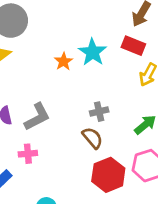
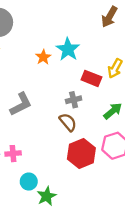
red rectangle: (133, 46) -> (91, 78), moved
pink cross: (28, 154) -> (13, 154), moved

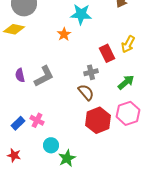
cyan star: (68, 49) -> (81, 14), moved, turned -30
red rectangle: (91, 78) -> (107, 53), turned 42
pink cross: (13, 154) -> (37, 120), turned 32

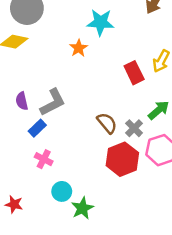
gray cross: (91, 72) -> (134, 128), moved, turned -32
blue rectangle: (18, 123) -> (37, 128), moved

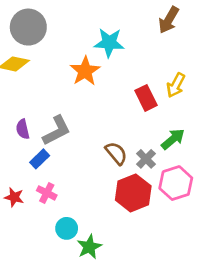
orange star: (79, 48) -> (85, 71), size x1.5
red star: (14, 204) -> (14, 197), moved

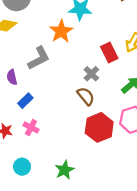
gray L-shape: (57, 131) -> (39, 58), moved
gray cross: (146, 159) -> (91, 74), moved
cyan circle: (67, 228) -> (22, 167), moved

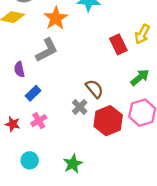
orange star: (61, 31) -> (56, 18), moved
gray cross: (91, 74) -> (80, 107), moved
pink cross: (31, 127) -> (39, 121), turned 32

